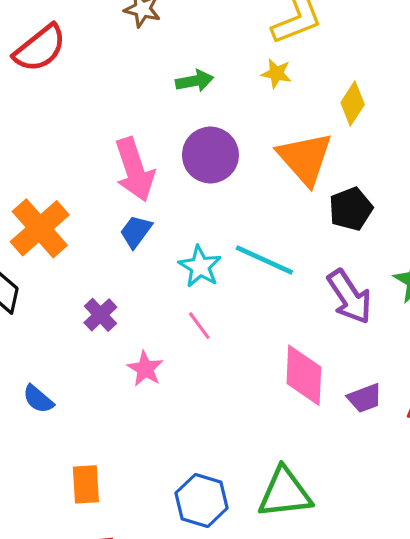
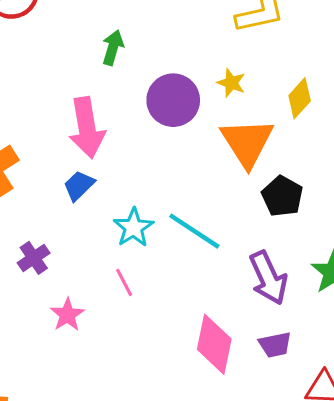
yellow star: (276, 73) -> (231, 83), moved
green arrow: (195, 81) -> (113, 48), moved, turned -72
purple circle: (210, 155) -> (173, 100), moved
black pentagon: (351, 209) -> (282, 196), turned -30
purple trapezoid: (365, 398) -> (275, 345), moved

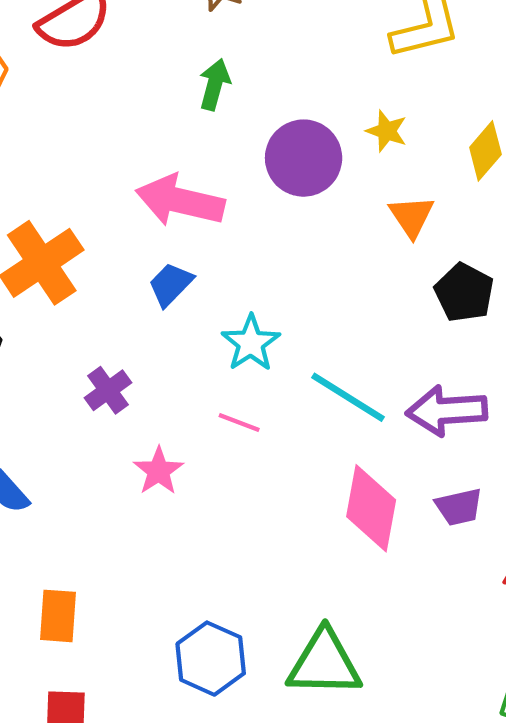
pink arrow: (87, 128) -> (180, 201), turned 114
orange triangle: (247, 142) -> (412, 216), size x0.6
cyan line: (194, 231) -> (348, 397), moved
purple arrow: (268, 278) -> (447, 411), turned 112
pink line: (124, 282) -> (239, 423), turned -40

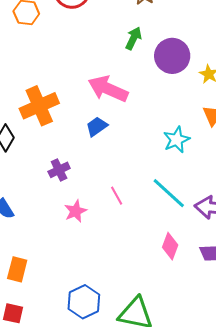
purple circle: (304, 158) -> (172, 56), moved
cyan star: (251, 343) -> (177, 140), moved
pink line: (239, 423) -> (117, 196), turned 30
pink diamond: (371, 508) -> (170, 246), size x0.7

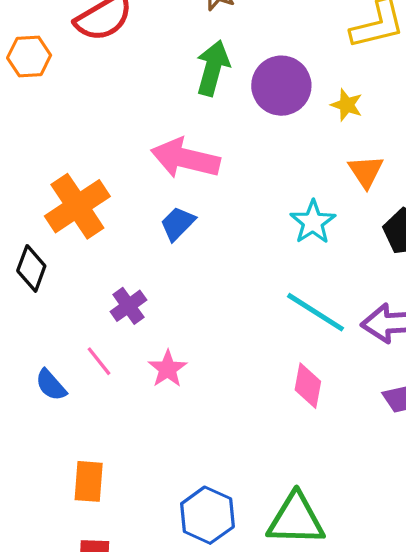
green arrow: (134, 38) -> (213, 68), size x1.4
pink line: (117, 196) -> (99, 361), moved
pink diamond: (170, 246) -> (308, 386), moved

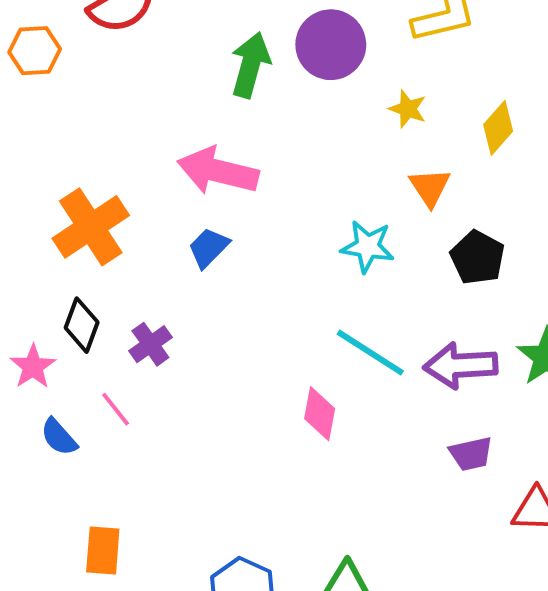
purple circle: (281, 86) -> (331, 45), moved
cyan star: (313, 222) -> (368, 247), turned -30
black diamond: (31, 268) -> (82, 325), moved
pink star: (168, 369) -> (33, 367), moved
pink diamond: (308, 386) -> (320, 414), moved

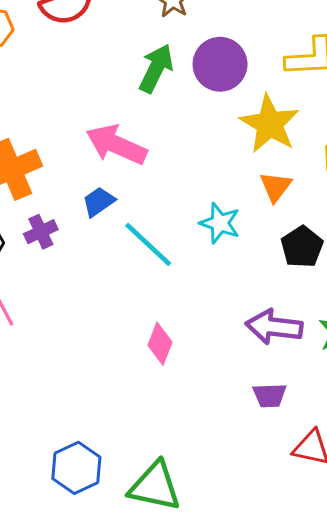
yellow star: (408, 109) -> (270, 124), size x2.0
purple cross: (150, 344) -> (41, 232), moved
cyan line: (370, 352) -> (148, 244), moved

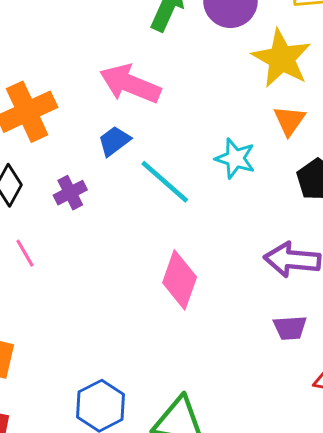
purple cross: (41, 232) -> (70, 193), moved
pink diamond: (160, 344) -> (180, 280), size x1.4

